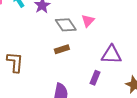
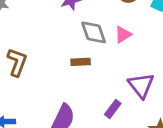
purple triangle: (111, 55) -> (141, 85), turned 35

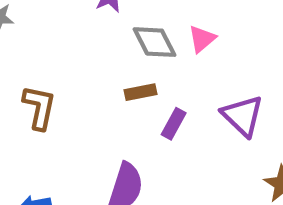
purple rectangle: (113, 109) -> (174, 124), moved

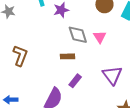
pink triangle: (202, 39) -> (100, 37), turned -32
purple rectangle: (174, 124) -> (75, 81), moved

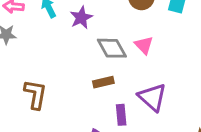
purple triangle: (112, 75) -> (152, 97), moved
purple rectangle: (75, 81) -> (121, 115), turned -32

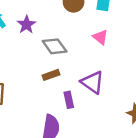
pink triangle: (144, 45) -> (100, 37), moved

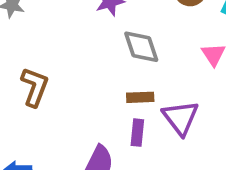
brown rectangle: (51, 75) -> (140, 97), moved

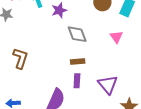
purple triangle: (181, 118) -> (108, 85), moved

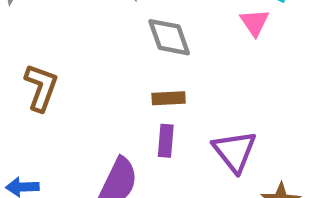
pink triangle: (116, 37) -> (254, 23), moved

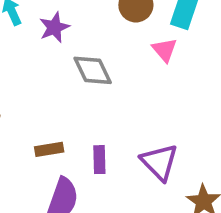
brown rectangle: (169, 98) -> (49, 149), moved

